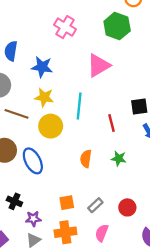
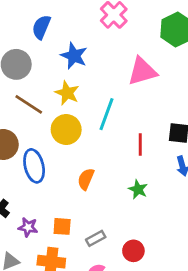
orange semicircle: (86, 159) -> (86, 179), moved
purple star: (33, 219) -> (28, 227), moved

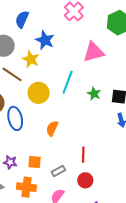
yellow star: (67, 93) -> (31, 59), moved
red line: (140, 144) -> (83, 155), moved
green star: (138, 189) -> (94, 94), moved

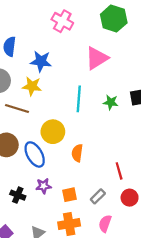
yellow circle: (39, 93) -> (53, 132), moved
purple star: (10, 162) -> (44, 186), moved

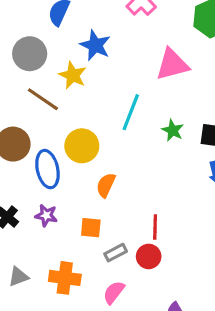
orange square: (69, 195) -> (91, 228), moved
red circle: (130, 198) -> (149, 256), moved

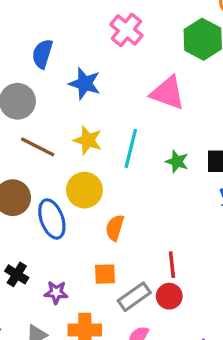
pink triangle: (172, 64) -> (168, 93), turned 42
yellow star: (73, 75) -> (88, 140), moved
purple star: (46, 215) -> (56, 292), moved
gray rectangle: (116, 253) -> (134, 297), size x1.4

